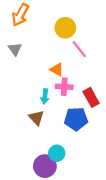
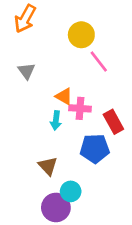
gray triangle: (15, 49) -> (26, 71), moved
orange triangle: (57, 70) -> (64, 96), moved
brown triangle: (36, 118) -> (48, 166), moved

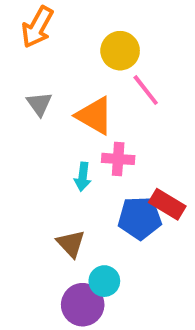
orange triangle: (64, 96) -> (94, 116), moved, size x1.5
red rectangle: (113, 122) -> (167, 204), moved, turned -30

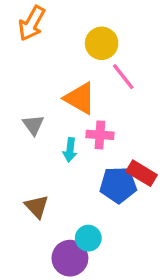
gray triangle: (39, 104) -> (33, 125), moved
brown triangle: (71, 244) -> (37, 207), moved

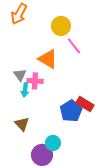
pink cross: (100, 135) -> (35, 81), moved
cyan arrow: (70, 150) -> (25, 90), moved
blue pentagon: (118, 185) -> (71, 111), turned -30

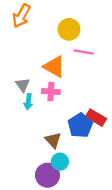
pink line: (74, 46) -> (84, 52), turned -42
pink cross: (35, 81) -> (51, 92), moved
brown triangle: (22, 124) -> (53, 140), moved

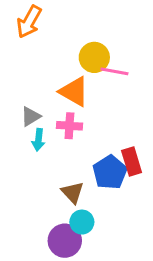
yellow circle: (69, 29) -> (94, 57), moved
gray triangle: (23, 85) -> (31, 116), turned 35
red rectangle: (96, 118) -> (132, 161), turned 42

